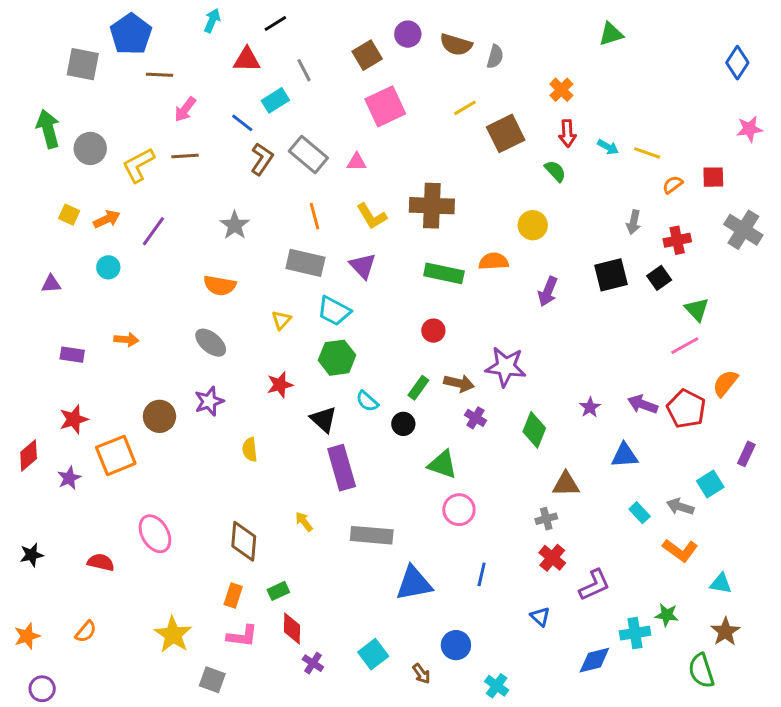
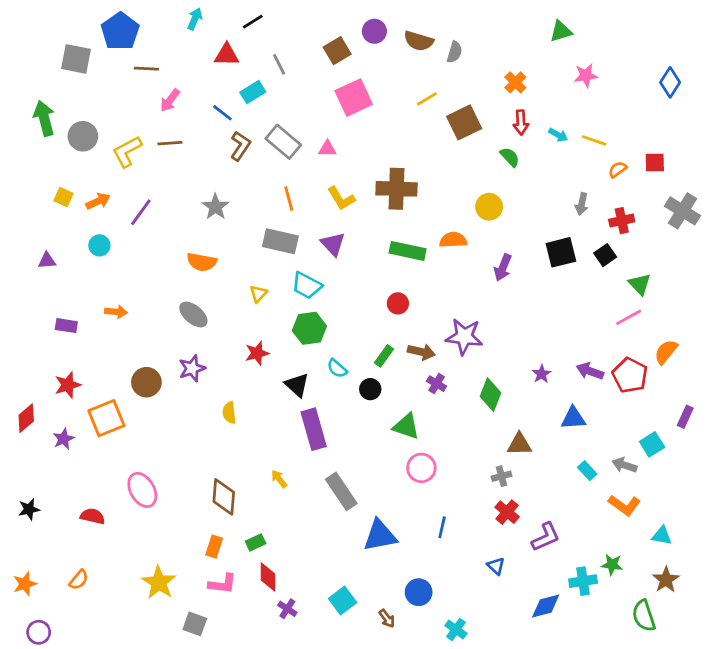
blue diamond: (737, 63) -> (670, 82), moved
pink star: (749, 129) -> (586, 75), moved
gray rectangle: (372, 535) -> (341, 491), turned 51

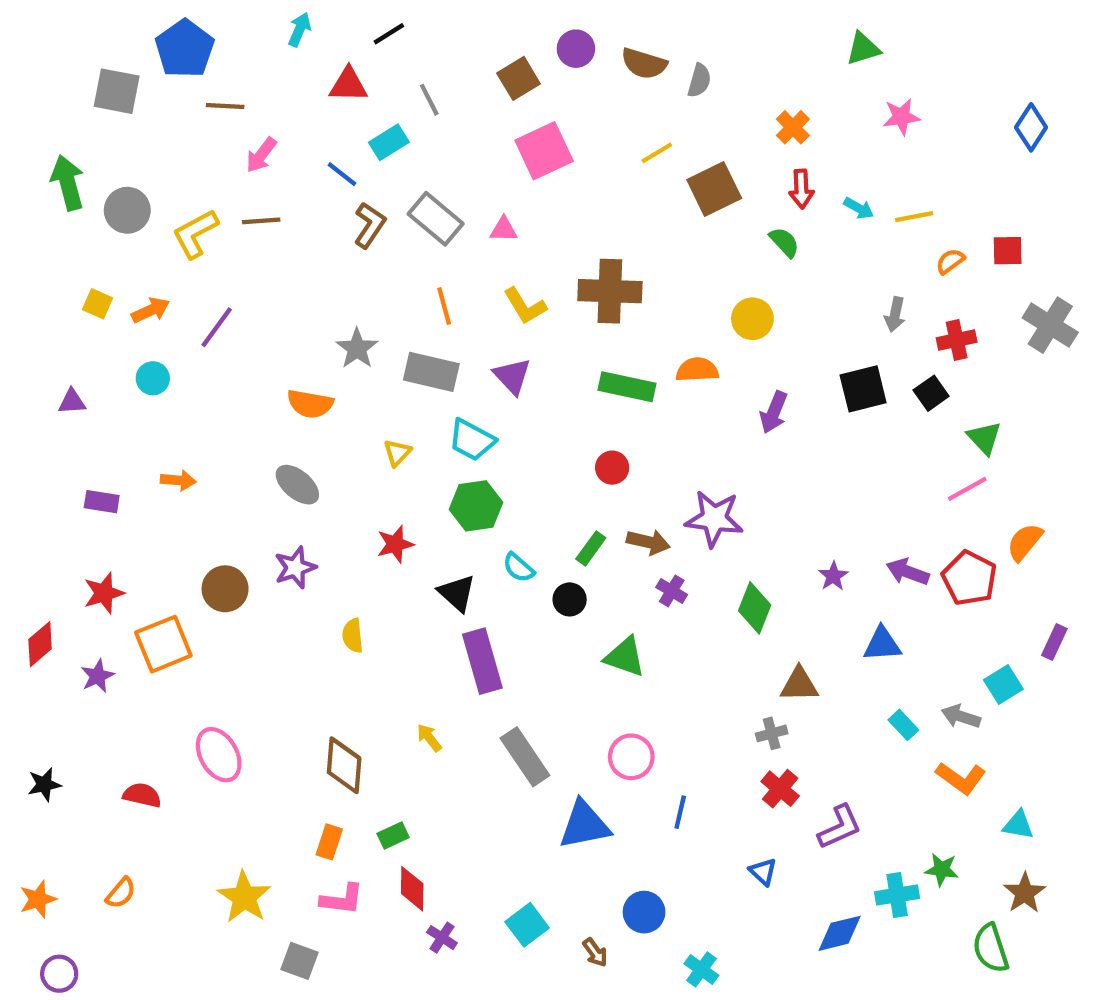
yellow line: (594, 140) -> (914, 217), turned -30
gray star: (216, 207) -> (357, 349), moved
pink circle: (421, 468) -> (631, 757), moved

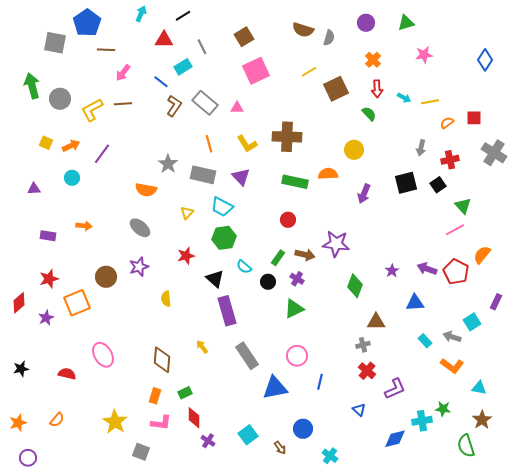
purple circle: (576, 49) -> (366, 23), moved
purple cross: (672, 591) -> (297, 279), moved
green triangle: (625, 657) -> (294, 309), turned -45

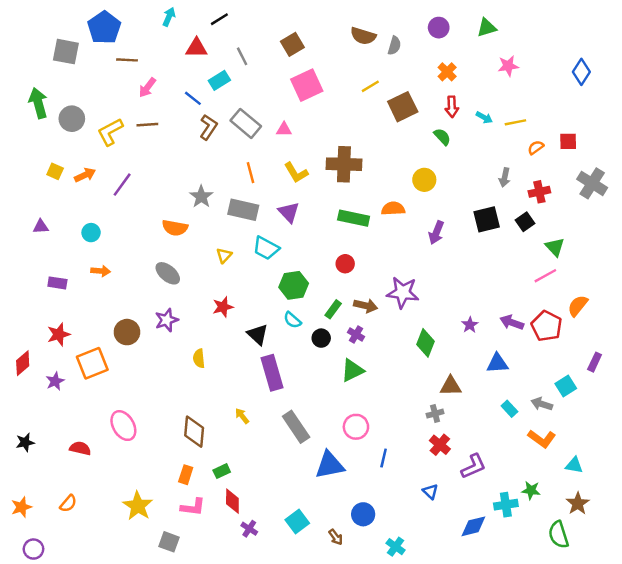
cyan circle: (72, 178) -> (91, 233), moved
green hexagon: (224, 238) -> (294, 285), moved

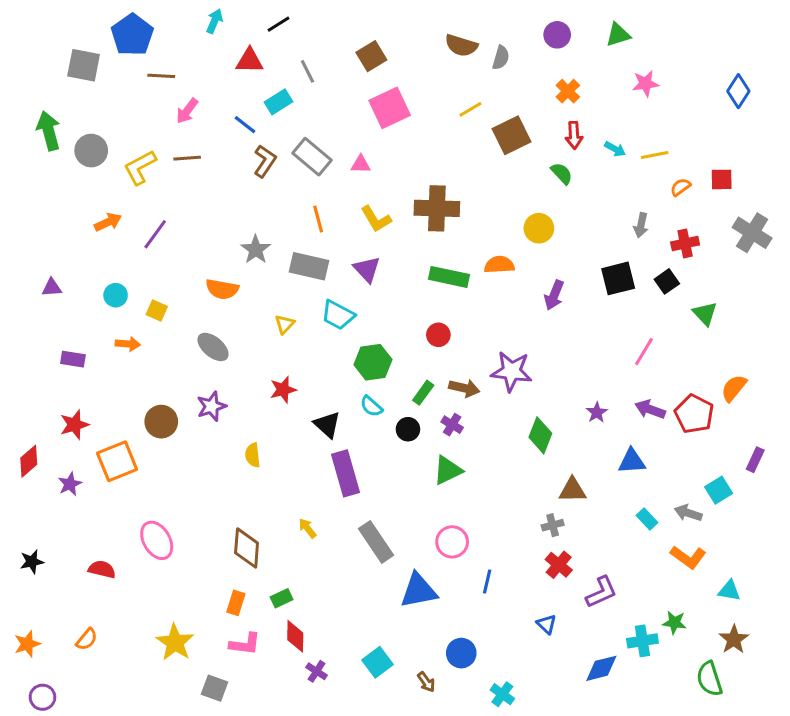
yellow square: (55, 171) -> (157, 310), moved
pink line: (545, 276) -> (644, 352), moved, turned -30

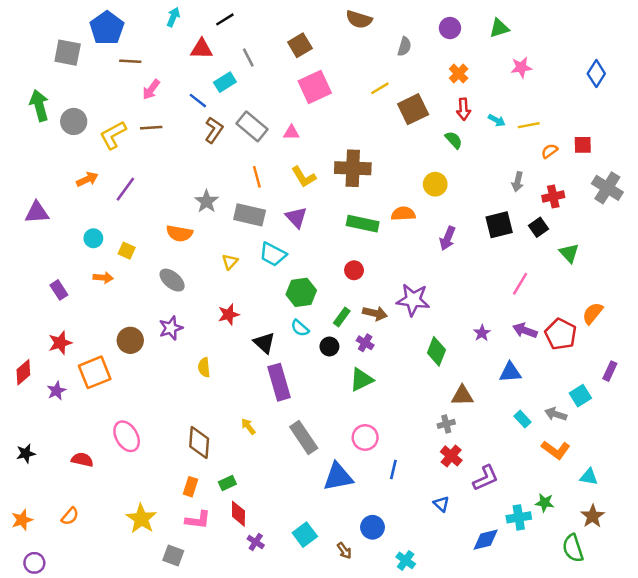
brown semicircle: (461, 45) -> (359, 19), moved
purple triangle: (52, 288) -> (37, 212), moved, size x1.5
purple rectangle: (73, 359) -> (59, 290), turned 48

